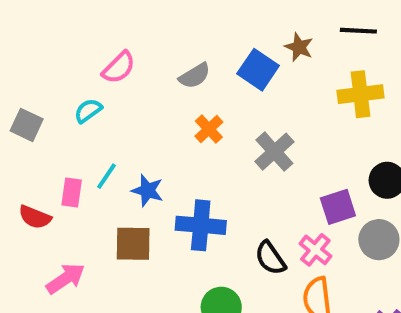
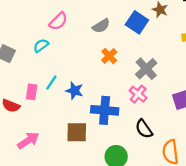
brown square: (133, 244) -> (77, 132), moved
pink cross: (315, 250) -> (138, 94), moved

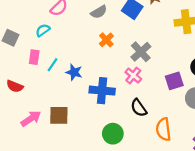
pink rectangle: (32, 92) -> (34, 57), moved
brown square: (77, 132) -> (59, 115), moved

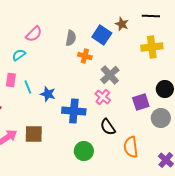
gray semicircle: (99, 12) -> (71, 38), turned -49
orange cross: (106, 40) -> (85, 56), moved, turned -32
cyan line: (52, 65) -> (28, 87), turned -56

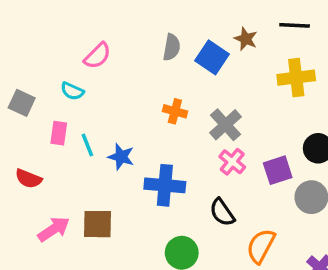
gray semicircle: (71, 38) -> (172, 47), moved
cyan semicircle: (19, 55) -> (72, 91), turned -120
orange cross: (85, 56) -> (175, 111), moved
pink cross: (103, 97) -> (232, 162), moved
orange semicircle: (131, 147) -> (261, 246), turned 35

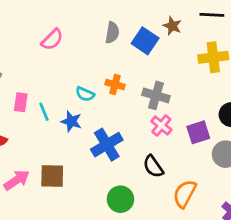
cyan semicircle: (72, 91) -> (85, 94), moved
gray cross: (225, 125) -> (156, 95), turned -32
blue cross: (165, 185) -> (107, 145), turned -36

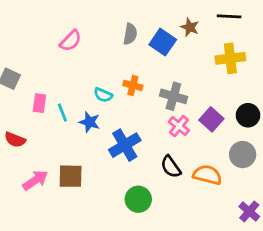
purple square: (198, 132) -> (211, 119), moved, turned -30
orange semicircle: (185, 194) -> (207, 175), moved, turned 76

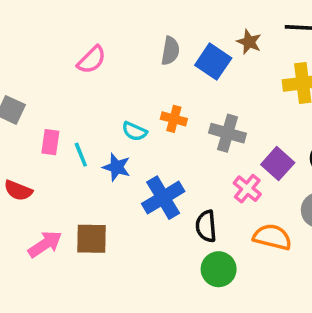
pink cross: (179, 126) -> (247, 189), moved
black semicircle: (171, 167) -> (206, 226), moved, turned 30
green circle: (138, 199) -> (219, 269), moved

